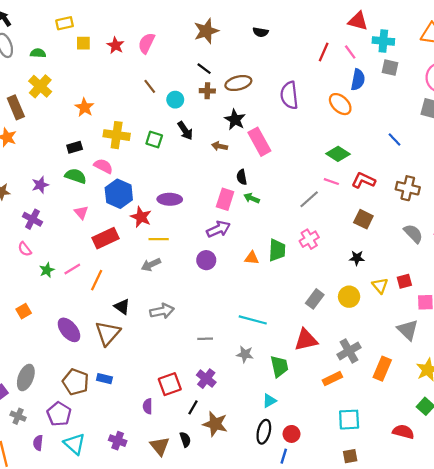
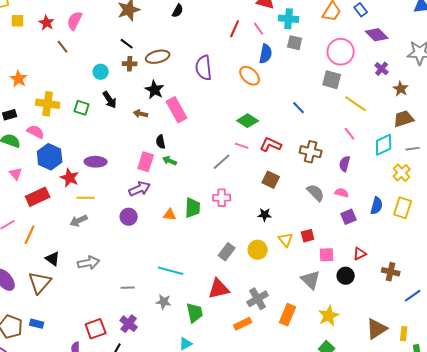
black semicircle: (260, 32) -> (178, 11), turned -72
brown line: (150, 86) -> (63, 47), moved
pink cross: (309, 239) -> (222, 198), turned 30

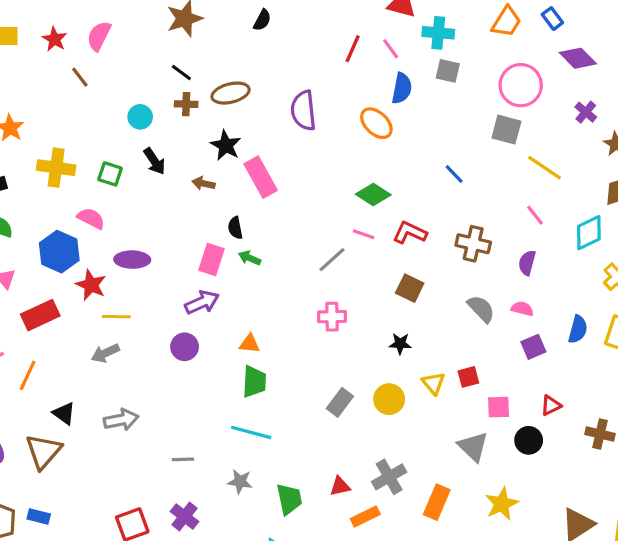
pink semicircle: (36, 132) -> (91, 218), moved
green trapezoid: (193, 208) -> (254, 382), moved
red triangle: (219, 289) -> (340, 486), moved, size x0.6

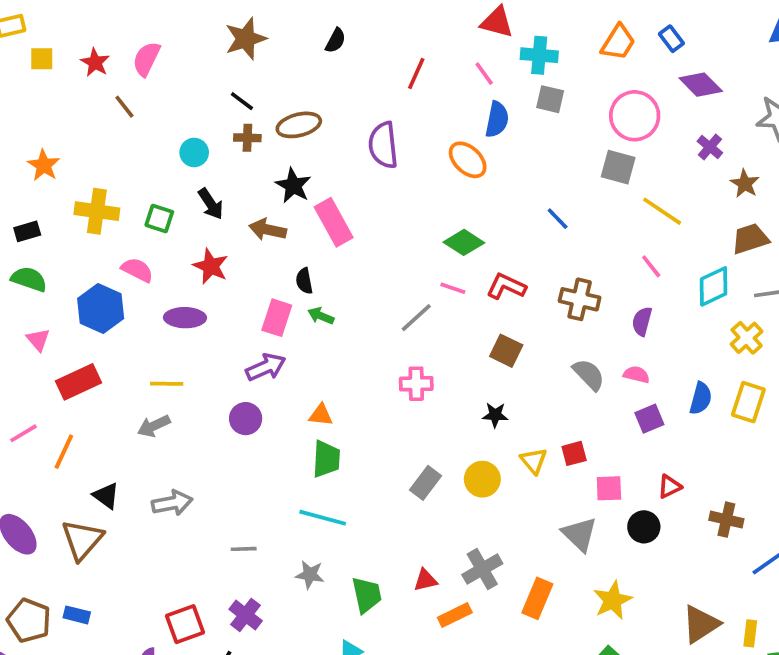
red line: (353, 49) -> (416, 74), moved
brown arrow: (204, 183) -> (268, 230), size x1.4
red star: (91, 285) -> (211, 266), moved

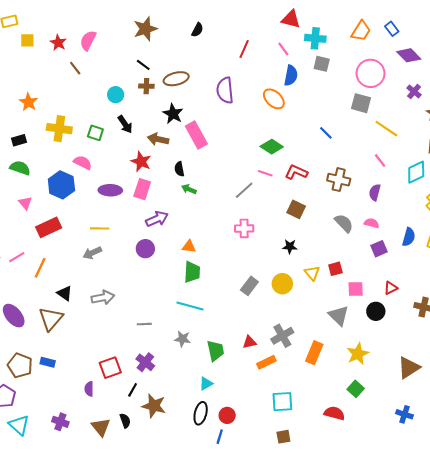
red star: (211, 266) -> (141, 162), moved
pink rectangle: (277, 318) -> (142, 189), moved

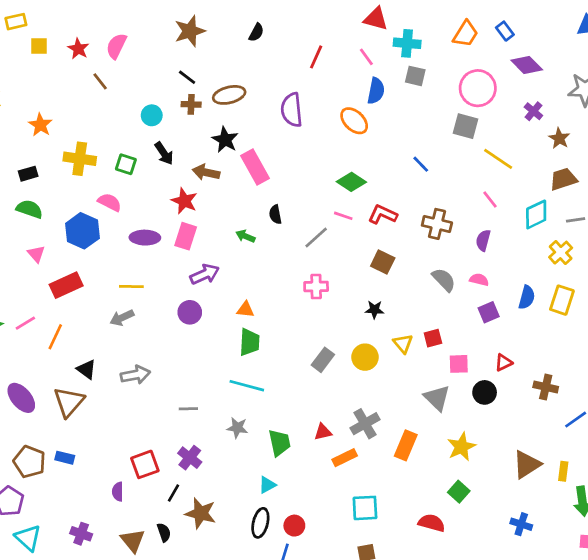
black semicircle: (179, 169) -> (275, 214), moved

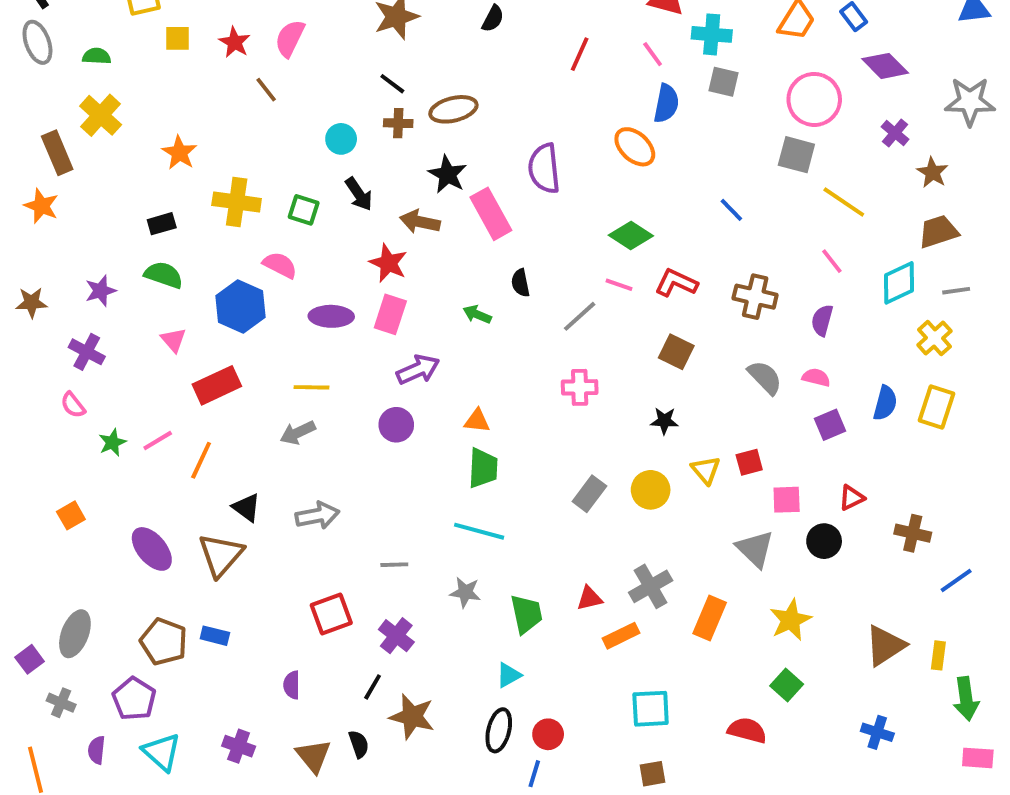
purple semicircle: (292, 110) -> (544, 168), moved
red square: (145, 464) -> (331, 614), moved

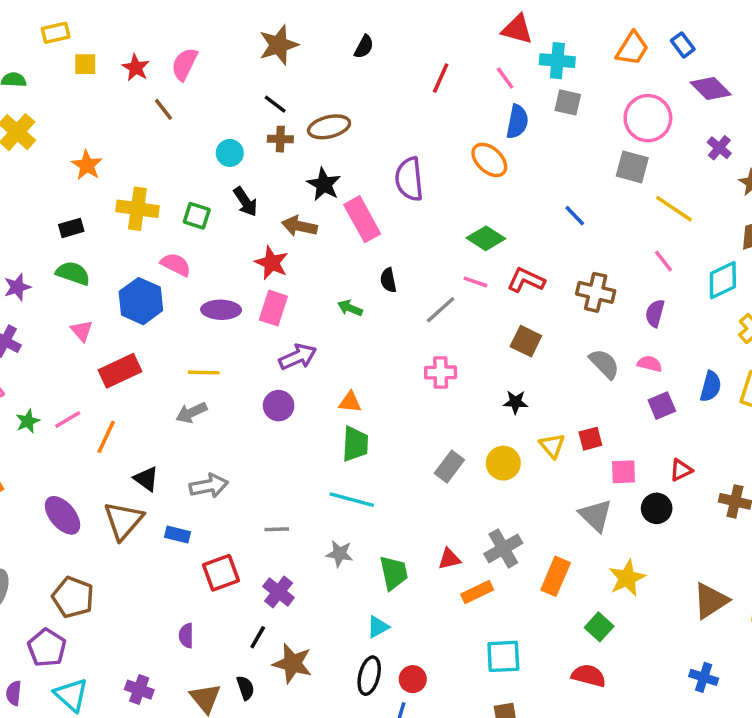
blue rectangle: (215, 636) -> (178, 535), moved
green square: (787, 685) -> (599, 627), moved

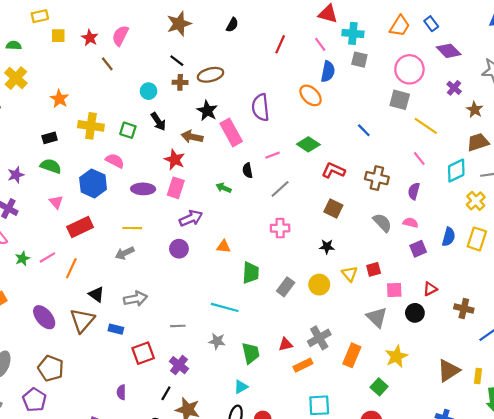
pink line: (475, 282) -> (272, 155), moved, turned -40
green trapezoid: (355, 444) -> (251, 273), moved

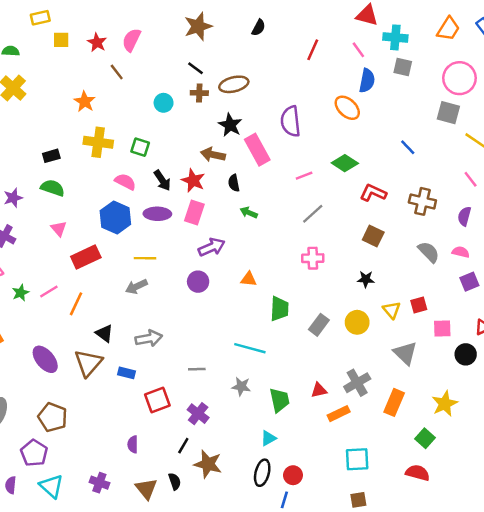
orange star: (59, 99) -> (85, 102), moved
black arrow: (158, 122) -> (162, 180), moved
black semicircle: (247, 170) -> (234, 183), moved
blue hexagon: (93, 184) -> (115, 217), moved
gray triangle: (377, 317) -> (405, 353), moved

